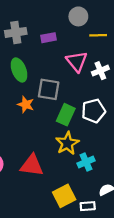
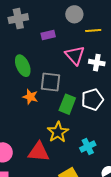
gray cross: (16, 32) -> (18, 19), moved
white cross: (100, 71) -> (97, 63), turned 35
yellow star: (67, 143) -> (58, 132), moved

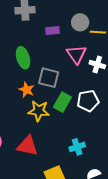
gray circle: (74, 14) -> (80, 22), moved
yellow star: (58, 132) -> (39, 111), moved, turned 30

